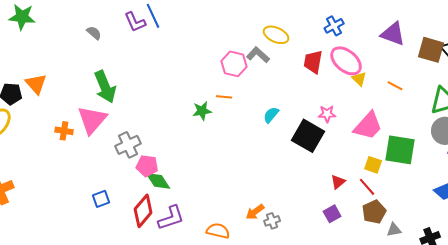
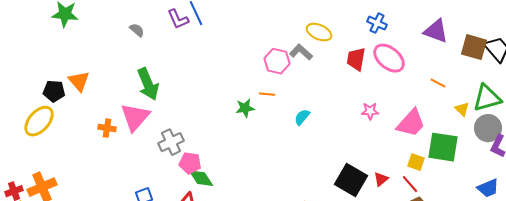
blue cross: (334, 26) -> (377, 23), turned -36
yellow triangle: (359, 79) -> (462, 109), moved
cyan semicircle: (271, 115) -> (302, 117), moved
black square: (308, 136) -> (351, 180), moved

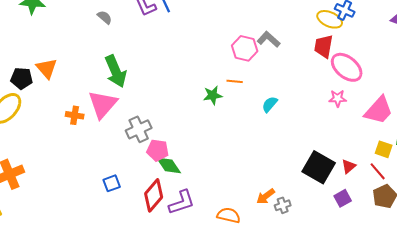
yellow ellipse: (319, 32) -> (330, 19), moved
pink ellipse: (389, 58) -> (347, 67), moved

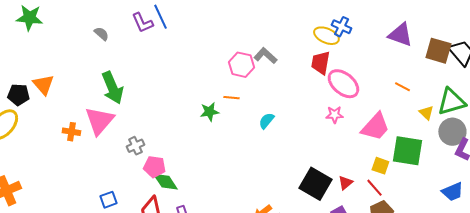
gray cross: (139, 129) -> (135, 146), size x0.7

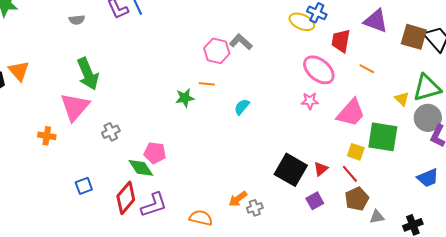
gray semicircle: (101, 34) -> (77, 20), turned 133
red trapezoid: (320, 63) -> (341, 41), moved
orange line: (402, 87) -> (367, 69), moved
orange cross: (71, 132) -> (47, 136), moved
pink pentagon: (154, 167) -> (155, 153), moved

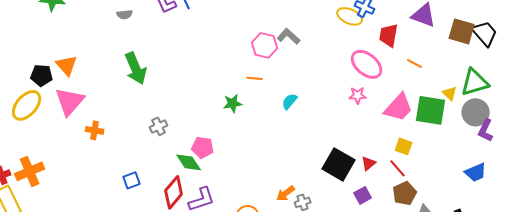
green star: (185, 98) -> (233, 103), moved
pink triangle: (75, 107) -> (70, 101), moved
green square: (383, 137) -> (431, 110), moved

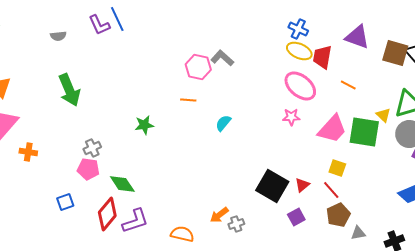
yellow ellipse: (350, 16) -> (299, 51), moved
green star: (233, 103) -> (144, 125), moved
pink pentagon: (203, 147) -> (88, 169), moved

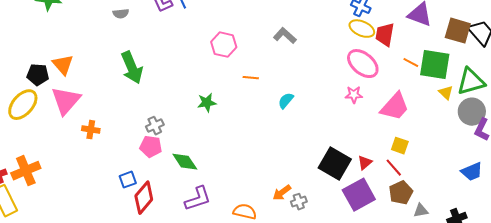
pink hexagon: (198, 67) -> (224, 45), moved
green square: (364, 132) -> (435, 65), moved
red diamond: (107, 214) -> (144, 198), moved
purple square: (296, 217) -> (359, 195), size x1.8

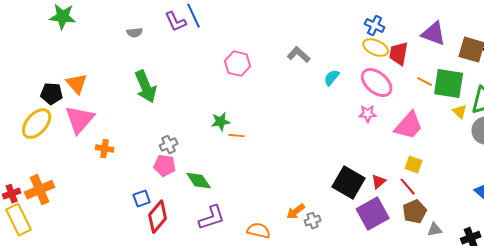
orange line: (251, 78) -> (237, 136), moved
cyan semicircle: (286, 101) -> (332, 78), moved

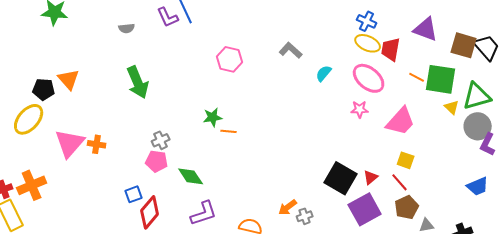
pink triangle: (80, 120) -> (70, 143), moved

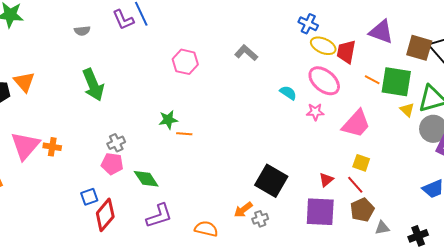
blue cross: (367, 21) -> (308, 24), moved
cyan semicircle: (324, 73) -> (288, 93), moved, turned 84
black square: (341, 178) -> (271, 181), moved
purple square: (365, 209) -> (320, 212), turned 32

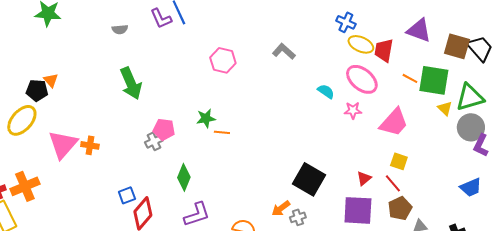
orange triangle: (24, 82) -> (51, 80), moved, size x0.7
pink pentagon: (112, 164) -> (164, 129), moved
green diamond: (146, 179) -> (184, 177), turned 56

